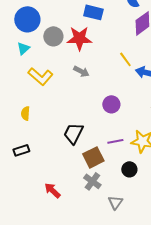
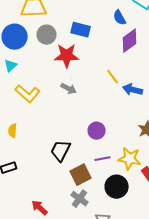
gray circle: (53, 36) -> (47, 35), moved
purple circle: (111, 104) -> (97, 131), moved
black circle: (129, 169) -> (117, 187), size x1.5

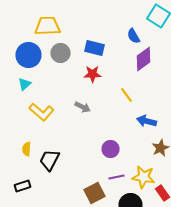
red star: (67, 56) -> (92, 74), moved, size x0.7
blue arrow: (133, 90) -> (146, 121), moved
black trapezoid: (61, 151) -> (50, 160), moved

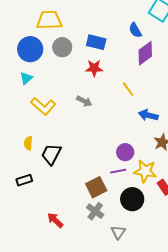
purple circle: (110, 149) -> (125, 152), moved

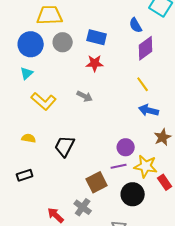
yellow line: (128, 89) -> (143, 84), moved
yellow semicircle: (28, 143) -> (29, 138), turned 96
black trapezoid: (51, 154) -> (65, 146), moved
gray cross: (95, 211) -> (83, 207), moved

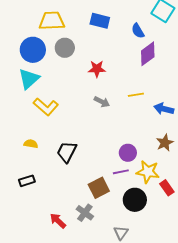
blue rectangle: (97, 37) -> (100, 21), moved
cyan triangle: (27, 73) -> (29, 79), size x1.6
yellow line: (143, 84) -> (136, 95), moved, turned -63
gray arrow: (85, 96) -> (102, 102), moved
blue arrow: (149, 110) -> (164, 109), moved

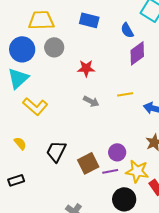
yellow semicircle: (31, 144) -> (20, 143), turned 40
brown square: (99, 188) -> (88, 163), moved

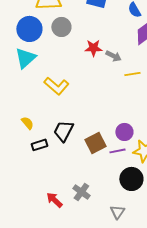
gray arrow: (91, 101) -> (113, 56), moved
yellow L-shape: (35, 106) -> (56, 86), moved
black rectangle: (16, 180) -> (39, 145), moved

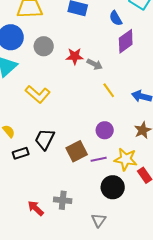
gray circle: (61, 27) -> (44, 46), moved
yellow line: (132, 74) -> (109, 90), moved, turned 63
purple circle: (124, 132) -> (105, 130), moved
gray cross: (81, 192) -> (63, 200), turned -30

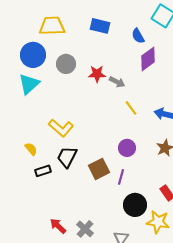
yellow L-shape: (38, 94) -> (61, 128), moved
purple line: (99, 159) -> (121, 177), turned -63
yellow star: (126, 159) -> (158, 222), moved
gray cross: (63, 200) -> (85, 229), moved, turned 36

